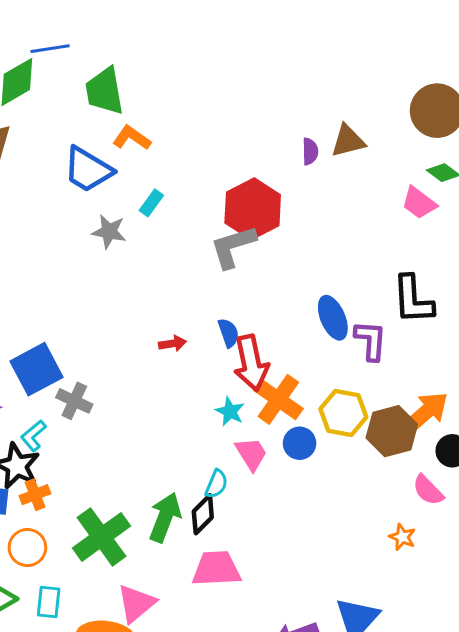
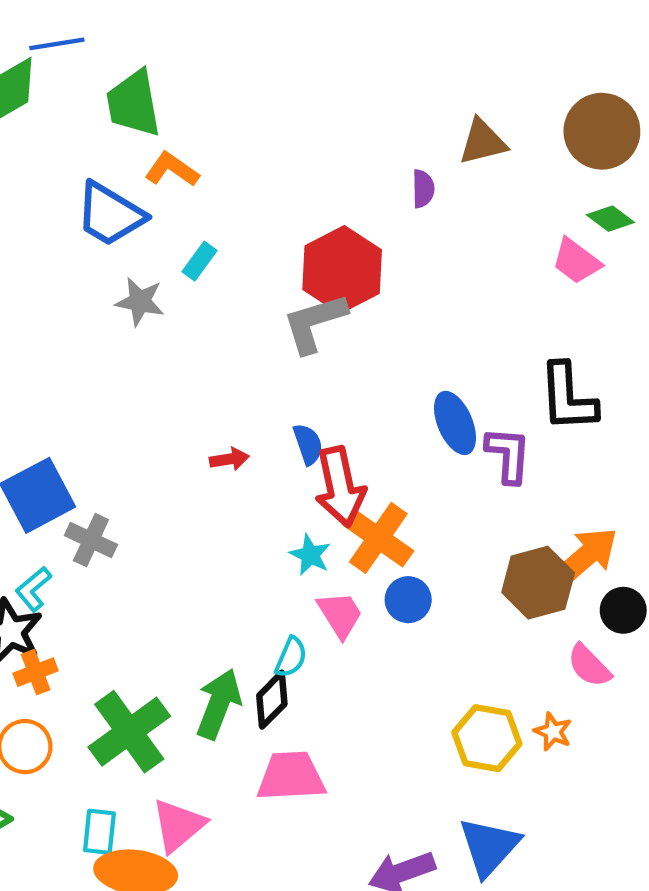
brown triangle: (348, 141) -> (483, 142), moved
yellow hexagon: (343, 413) -> (487, 738), moved
cyan rectangle: (49, 602) -> (99, 832), moved

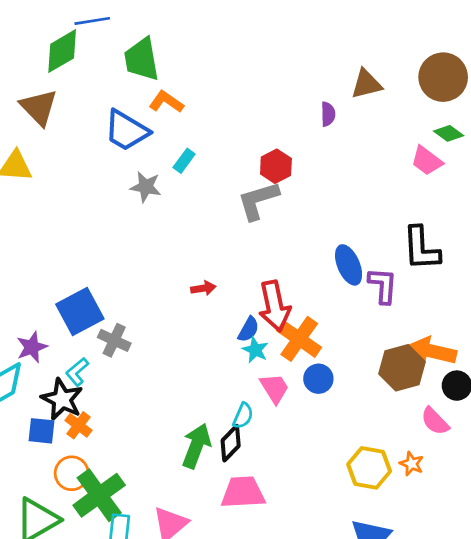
red hexagon: (342, 270) -> (276, 166), size x0.6
blue semicircle: (308, 444) -> (248, 329), moved, turned 48
orange arrow: (585, 557) -> (432, 351), turned -126
orange cross: (36, 672) -> (79, 425), turned -32
green cross: (129, 732) -> (99, 495), moved

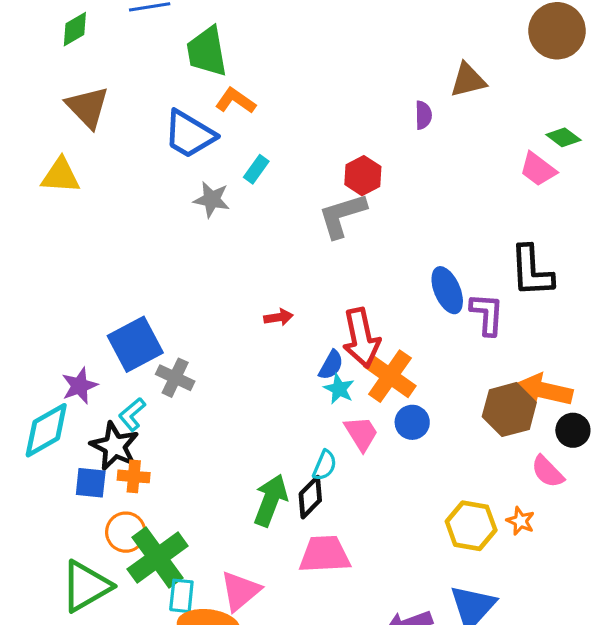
green diamond: (62, 51) -> (75, 29), moved, size x0.7
brown circle: (443, 77) -> (557, 31), moved
orange cross: (79, 425) -> (134, 476), turned -32

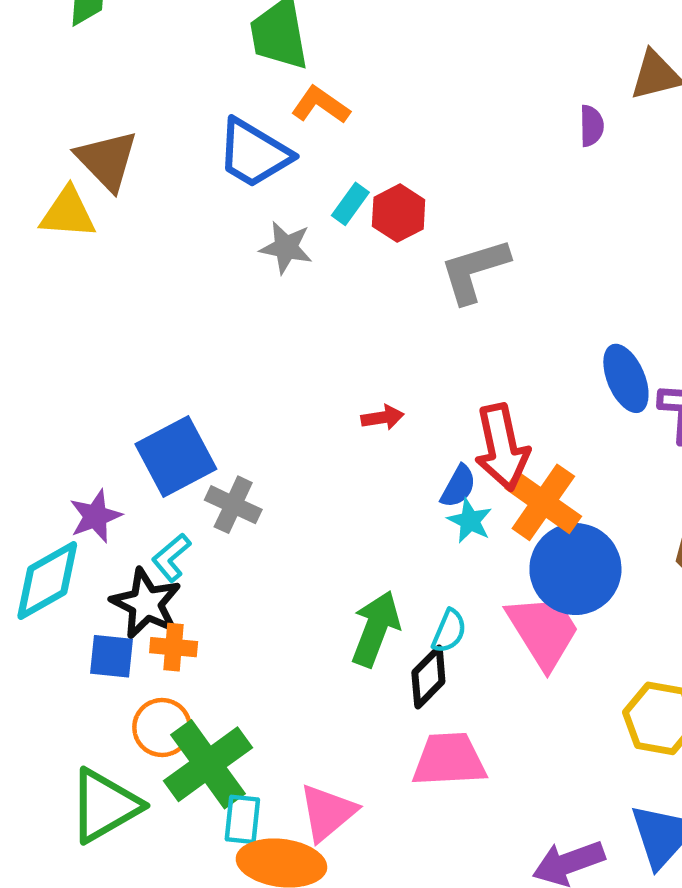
brown triangle: (88, 107) -> (107, 160), moved
red hexagon: (363, 176) -> (399, 213), moved
blue circle: (412, 422) -> (575, 569), size x1.8
pink trapezoid: (361, 433) -> (543, 631), moved, size x1.5
green arrow: (271, 500) -> (376, 629), moved

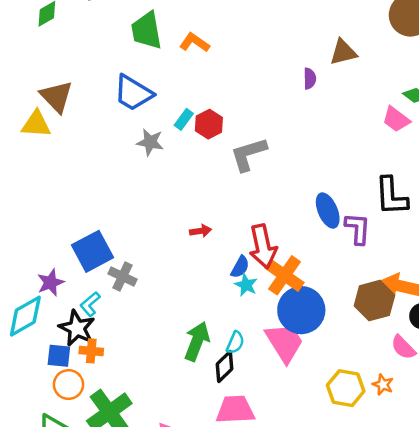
orange L-shape: (321, 105) -> (194, 43), moved
orange circle: (162, 727) -> (68, 385), moved

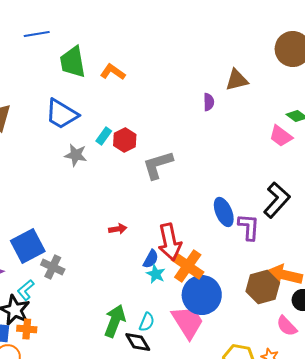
black L-shape: (391, 196) -> (277, 200), turned -135
black diamond: (224, 367) -> (138, 342), turned -76

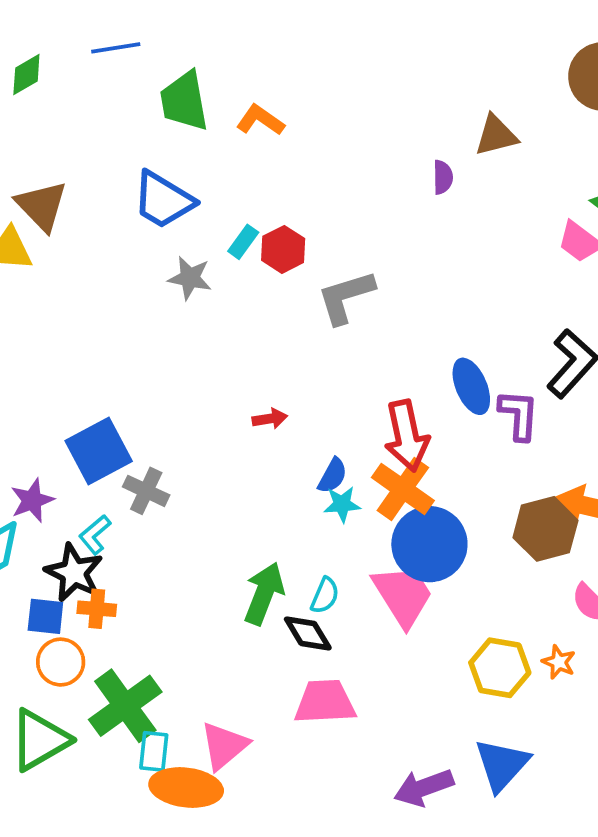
red arrow: (170, 242) -> (407, 436), moved
cyan star: (156, 274) -> (342, 504), turned -30

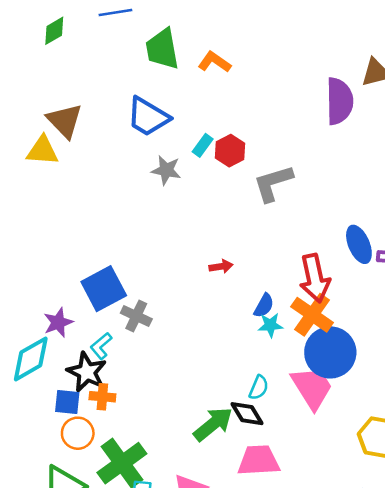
purple semicircle: (443, 177) -> (339, 101), size x2.0
green arrow: (264, 594) -> (213, 424), moved, turned 30

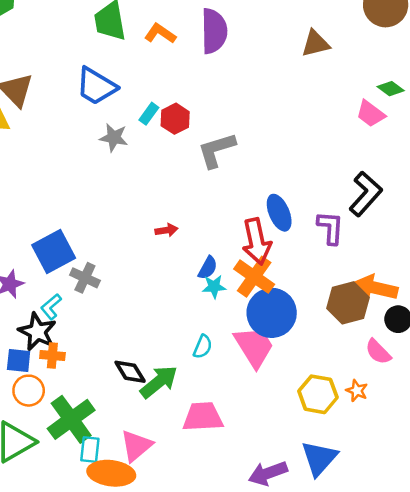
purple semicircle: (339, 101) -> (214, 31), moved
blue ellipse: (359, 244) -> (279, 213), moved
black diamond: (247, 414) -> (130, 372), moved

